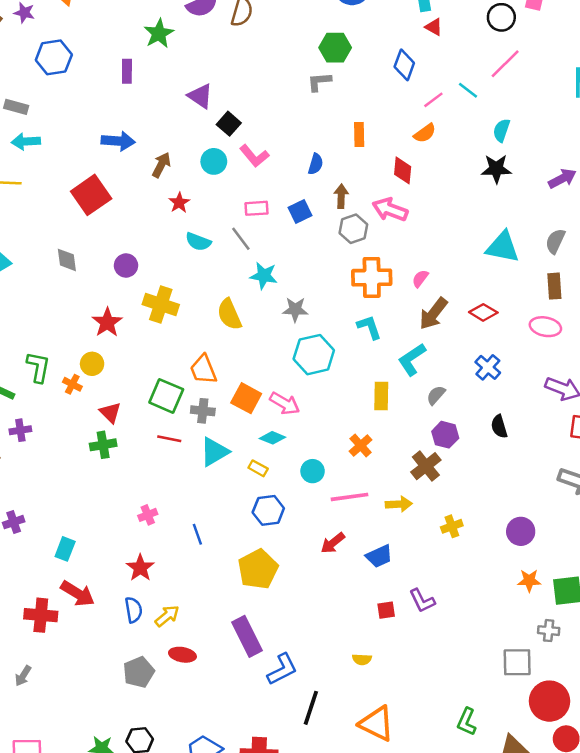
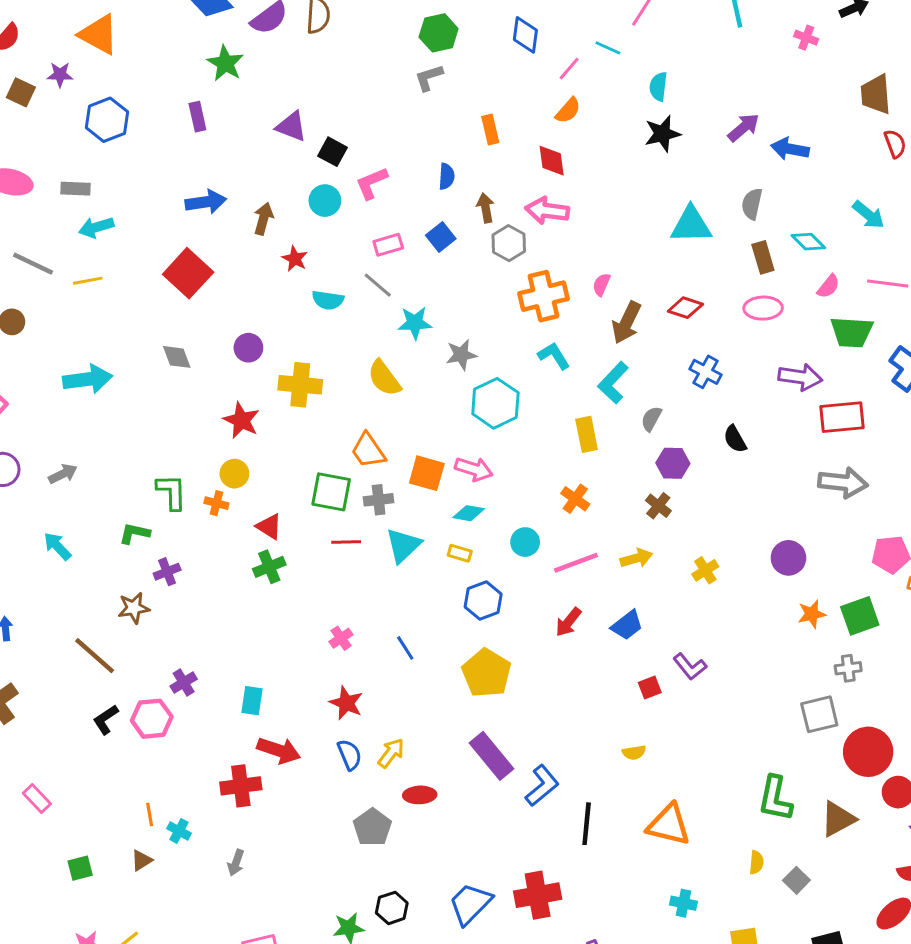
pink L-shape: (254, 156) -> (372, 183), turned 120
brown cross: (426, 466) -> (658, 506), size x0.7
green L-shape: (467, 722) -> (775, 798), size x1.4

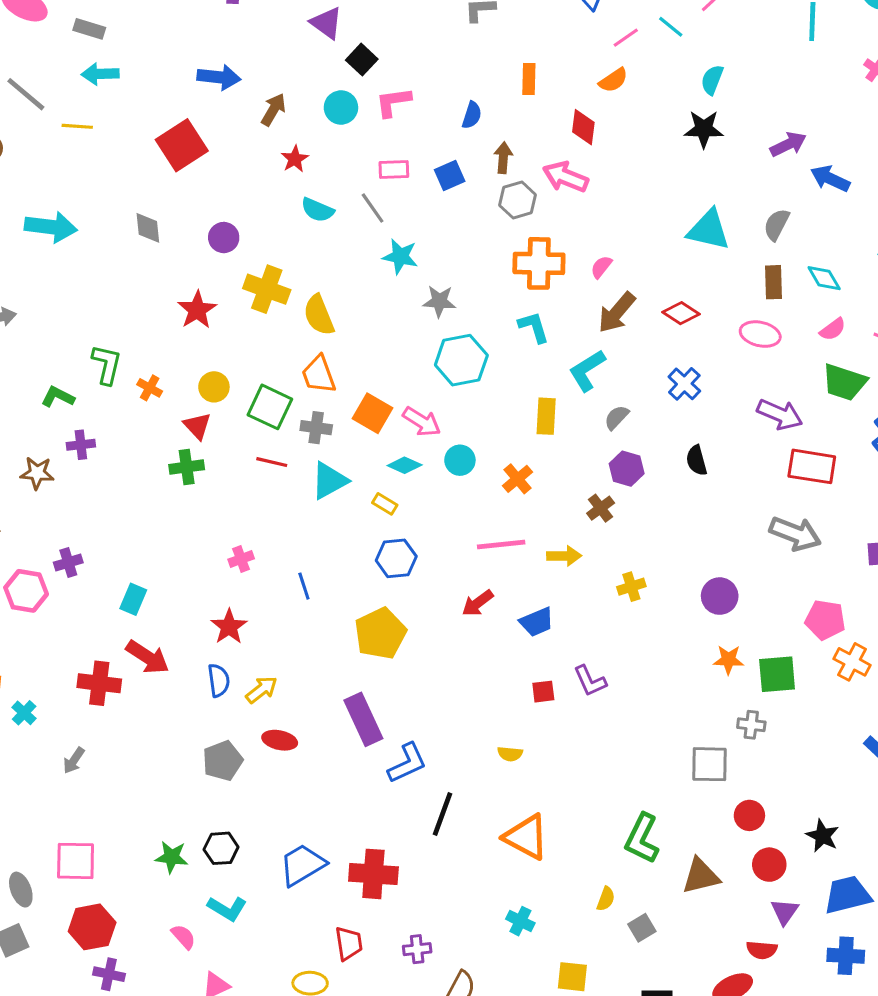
yellow semicircle: (384, 378) -> (319, 315), moved
yellow circle: (234, 474) -> (214, 387), moved
cyan circle: (525, 542) -> (460, 460), moved
red circle: (868, 752) -> (749, 815), size x0.6

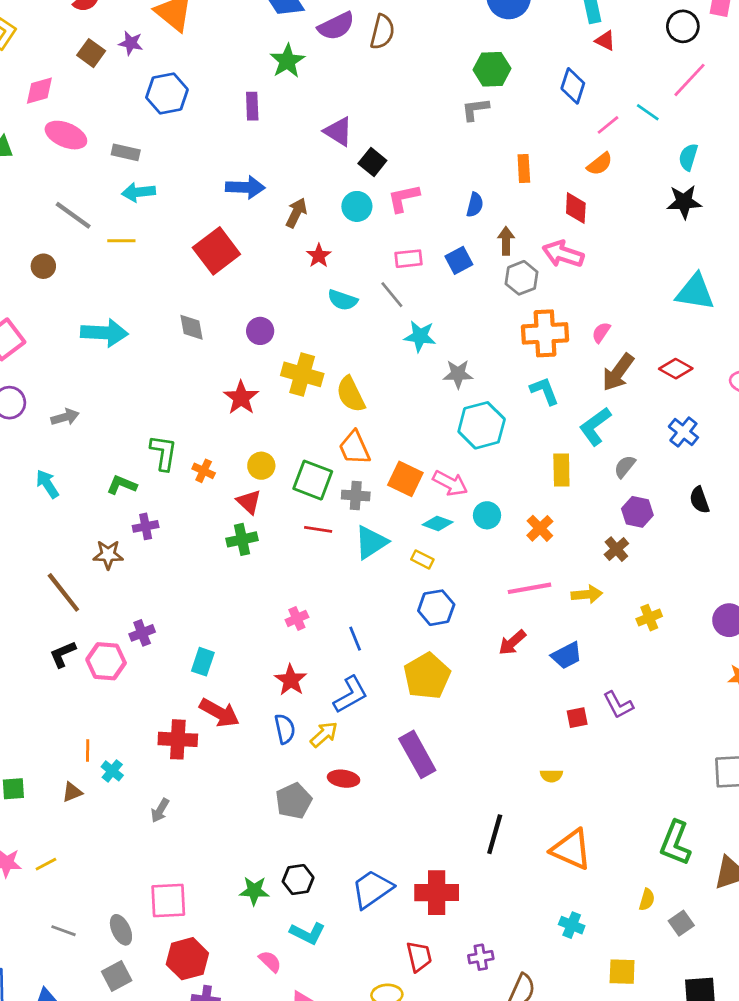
blue L-shape: (407, 763) -> (351, 695), moved

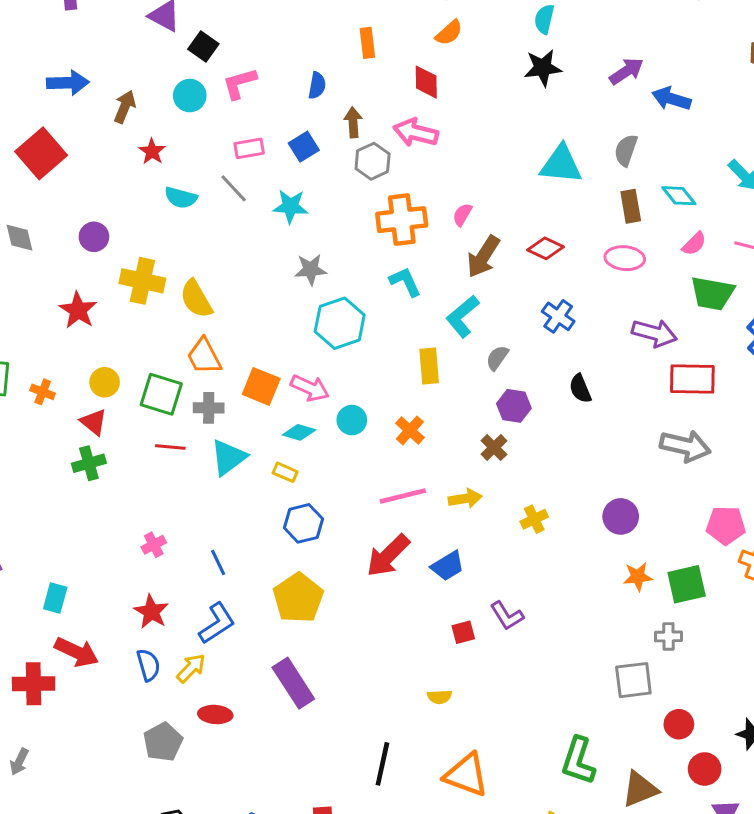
cyan star: (420, 336) -> (290, 206), moved
red arrow: (512, 642) -> (388, 556), size x1.5

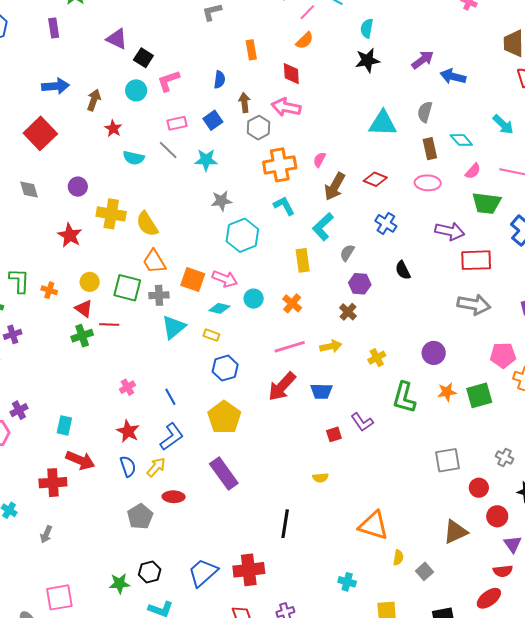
red line: (170, 447) -> (109, 324), moved
blue trapezoid: (448, 566) -> (321, 391), turned 35
gray cross: (668, 636) -> (504, 458), moved, turned 30
green L-shape: (578, 761) -> (404, 398), moved
orange triangle: (466, 775) -> (374, 525), moved

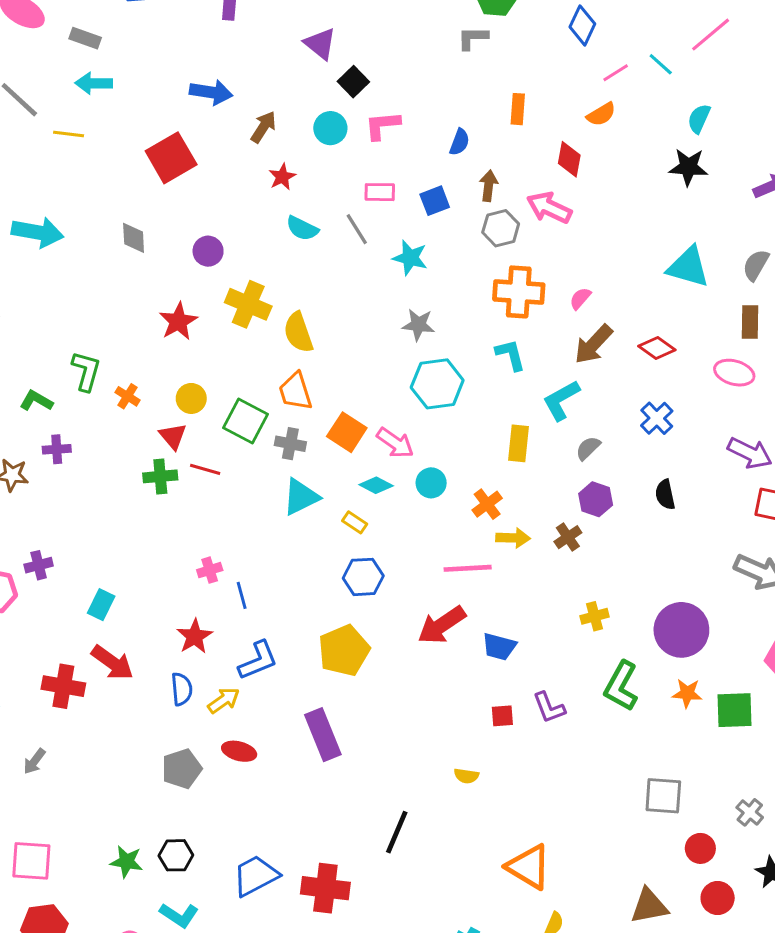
yellow arrow: (331, 346) -> (513, 538), moved
purple circle: (434, 353) -> (681, 630), size x1.5
blue line: (170, 397) -> (242, 595), moved

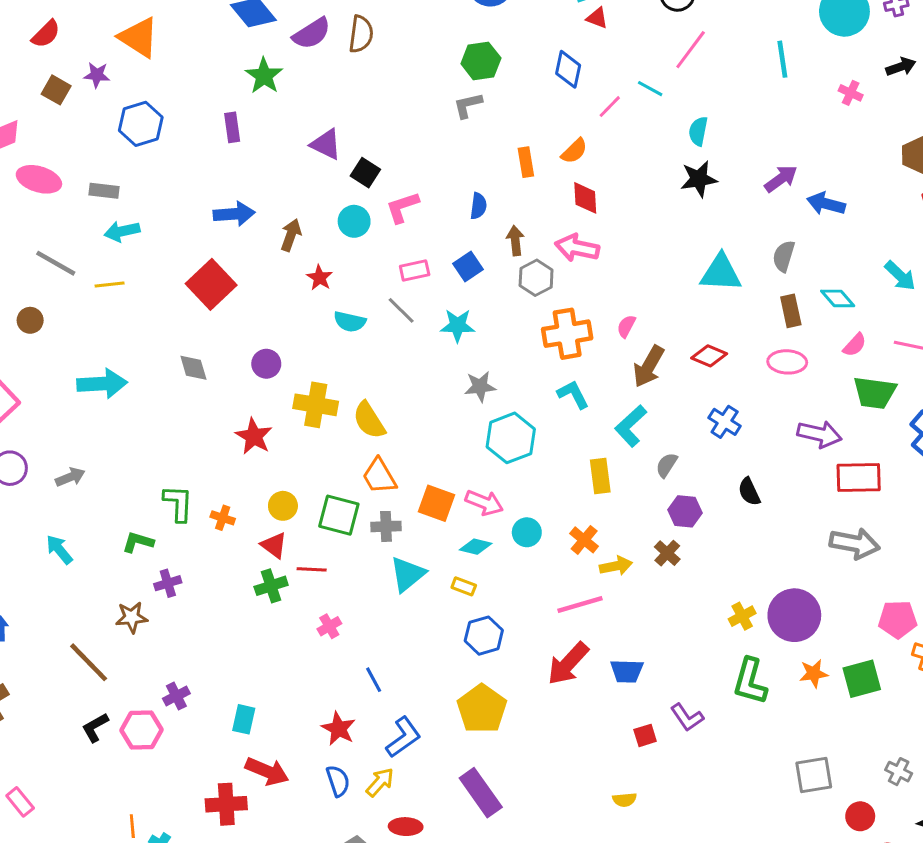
orange semicircle: (601, 114) -> (574, 151), moved
pink cross: (210, 570) -> (329, 626), moved
yellow cross: (595, 616) -> (742, 616), moved

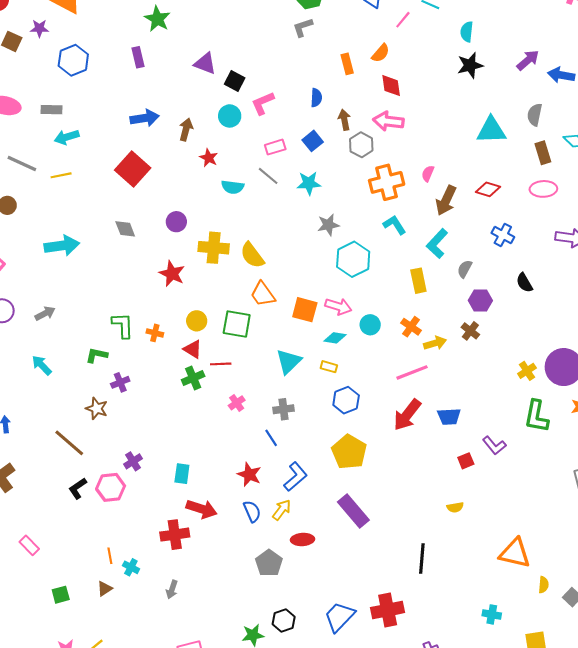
gray cross: (386, 526) -> (284, 409), moved
brown star: (132, 617) -> (97, 409), turned 30

